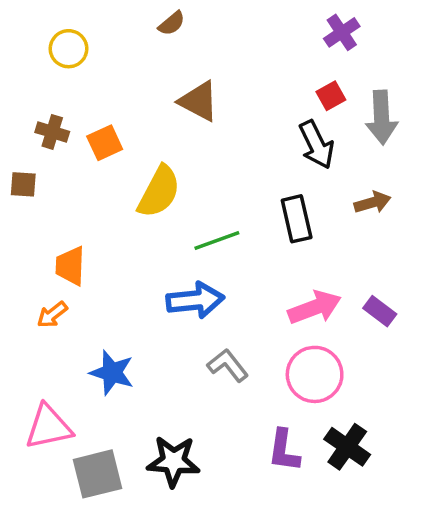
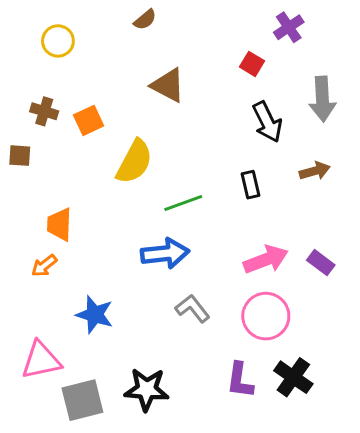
red square: (331, 96) -> (252, 64), moved, turned -30
black rectangle: (297, 219) -> (251, 185), size x0.7

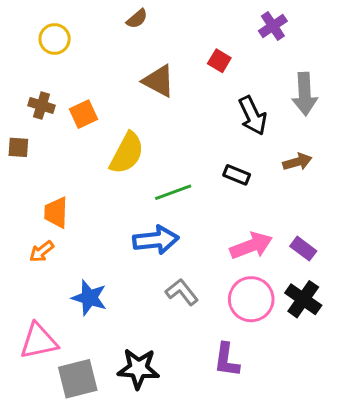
red square: (252, 64) -> (219, 61), moved
black rectangle: (251, 185) -> (237, 175), turned -55
black cross: (293, 377) -> (303, 299), moved

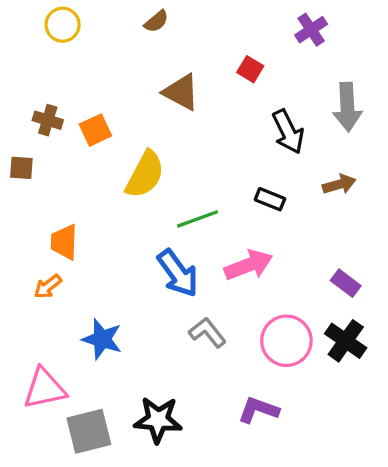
yellow circle: (55, 39) -> (63, 25), moved
blue arrow: (156, 240) -> (178, 273), turned 60
pink arrow: (251, 246) -> (249, 265), moved
purple L-shape: (227, 360) -> (258, 410), turned 102

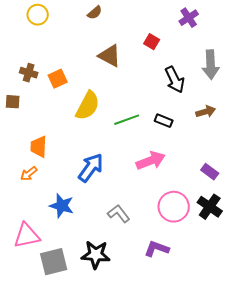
green line: (198, 219) -> (127, 120), moved
blue arrow: (178, 273) -> (91, 168), moved, turned -108
gray L-shape: (207, 333) -> (119, 214), moved

